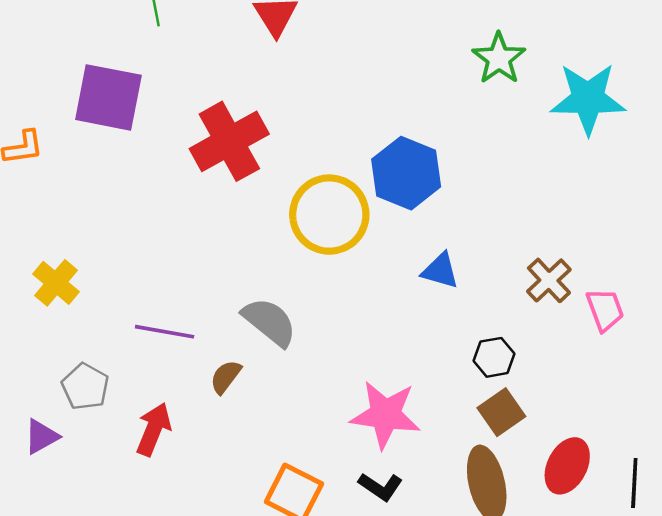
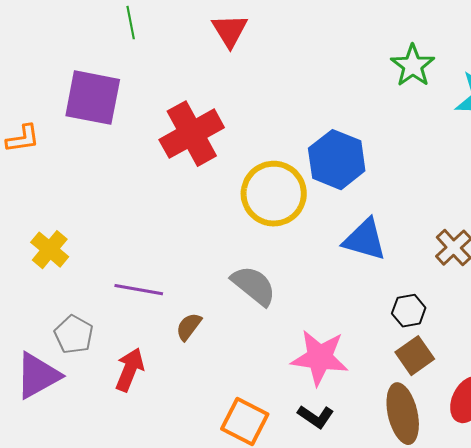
blue triangle: (440, 271) -> (365, 240), size x1.4
gray semicircle: (270, 322) -> (254, 286), moved
purple triangle: (41, 437) -> (38, 376), size x1.6

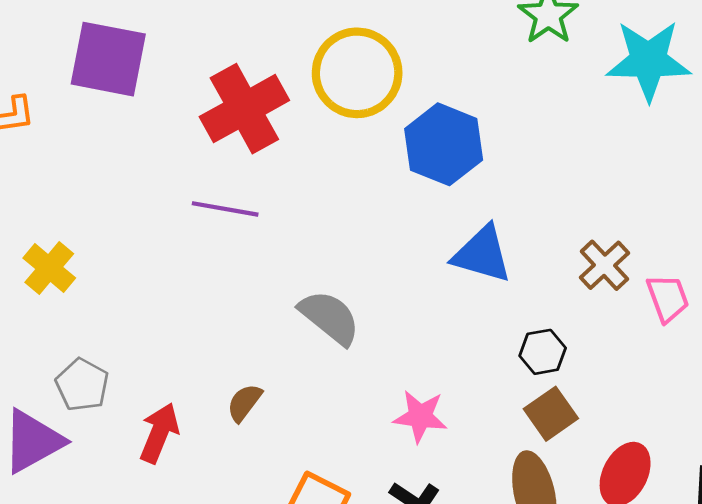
yellow circle: (274, 194) -> (357, 73), moved
purple line: (139, 290) -> (225, 209), moved
brown semicircle: (189, 327) -> (244, 403), moved
pink star: (320, 358) -> (420, 416), size x0.7

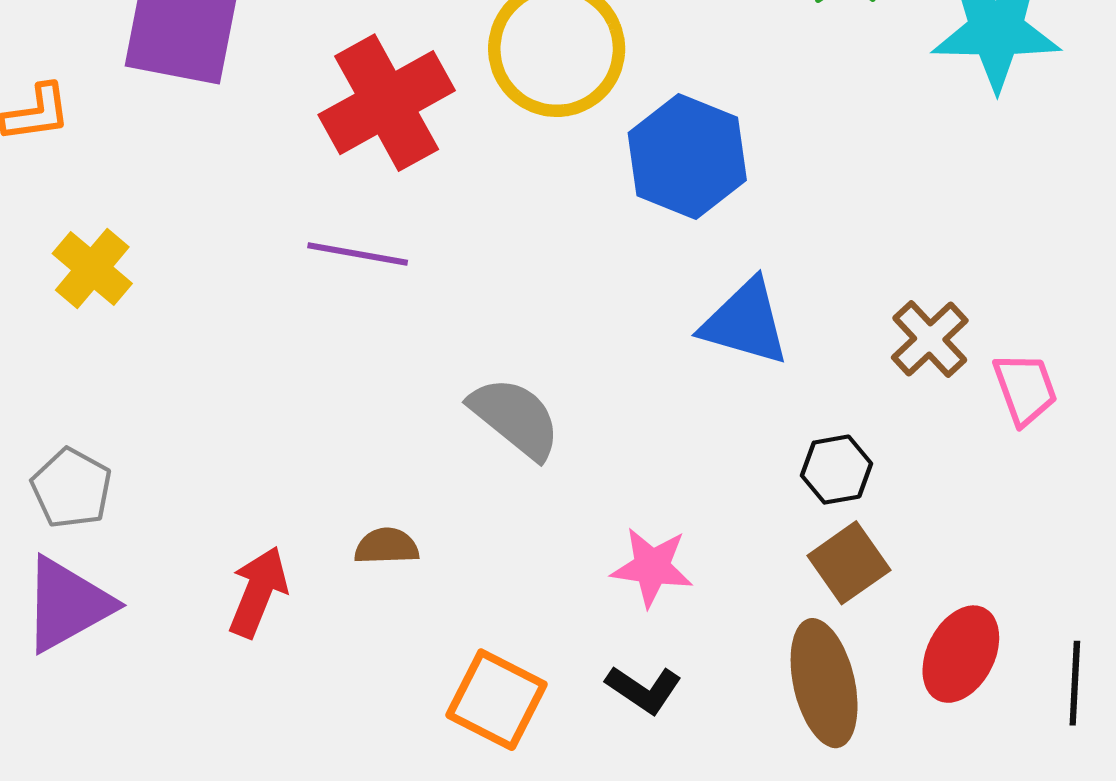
yellow cross: (49, 268) -> (92, 269), moved
gray pentagon: (82, 385) -> (72, 488), moved
brown semicircle: (244, 403) -> (387, 546), turned 51

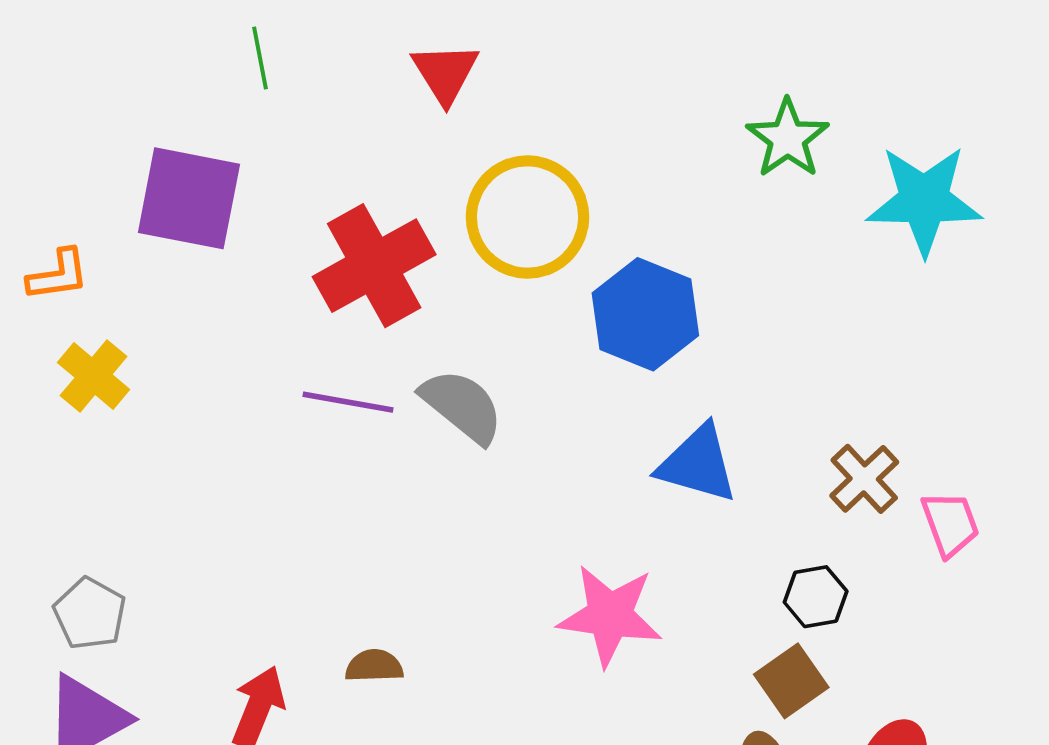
yellow cross: (92, 269) -> (94, 376), moved
gray semicircle: (515, 418) -> (462, 406), moved
black hexagon: (836, 470) -> (816, 597), moved
pink star: (652, 567) -> (610, 615), moved, size x1.4

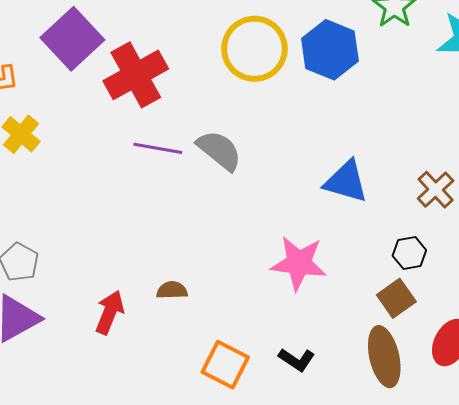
purple square: (189, 198) -> (72, 39), turned 36
red cross: (374, 266) -> (136, 75), moved
blue hexagon: (645, 314) -> (330, 50), moved

